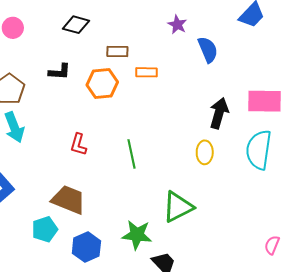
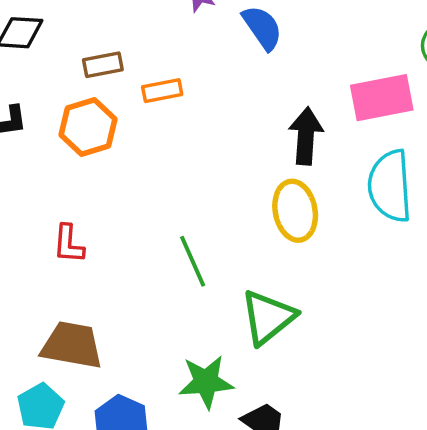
yellow ellipse: (205, 152) -> (295, 211), size x1.4
green line: (132, 154) -> (193, 261), moved

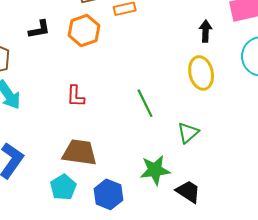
black arrow: (306, 136) -> (206, 31), size x0.7
green triangle: (268, 317) -> (188, 133), size x0.7

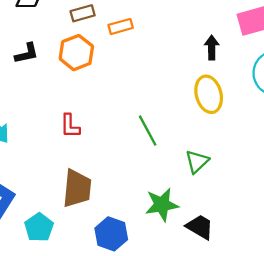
brown trapezoid: (79, 152) -> (77, 188), turned 90
cyan pentagon: (63, 187) -> (39, 227), moved

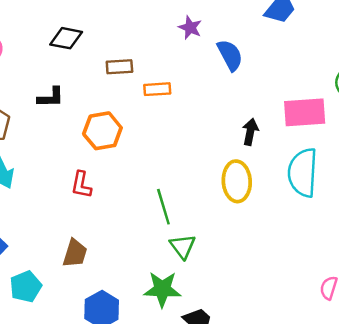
orange hexagon: (76, 53) -> (102, 131), moved
green triangle: (197, 162) -> (183, 246), moved, turned -35
brown trapezoid: (77, 188) -> (75, 253), size x0.7

